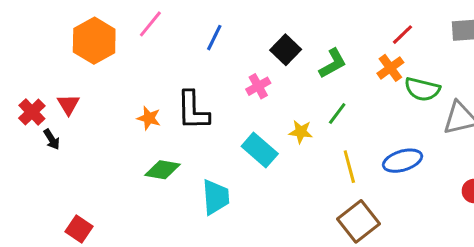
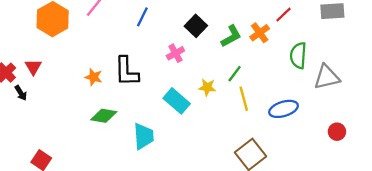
orange cross: (390, 68) -> (260, 33), moved
green semicircle: (422, 89) -> (298, 55), turned 80
yellow line: (349, 167) -> (244, 99), moved

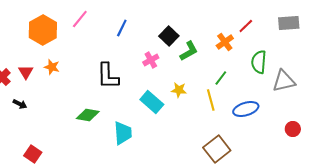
green L-shape: (231, 36) -> (189, 51), moved
green line: (235, 74) -> (221, 78), moved
orange star: (94, 77) -> (52, 67), moved
black arrow: (21, 93) -> (20, 104), moved, turned -32

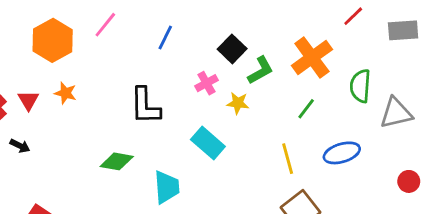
red line: (246, 26) -> (353, 16), moved
orange cross: (225, 42) -> (312, 57), size x1.6
yellow star: (179, 90) -> (238, 103), moved
yellow line: (211, 100) -> (288, 159), moved

